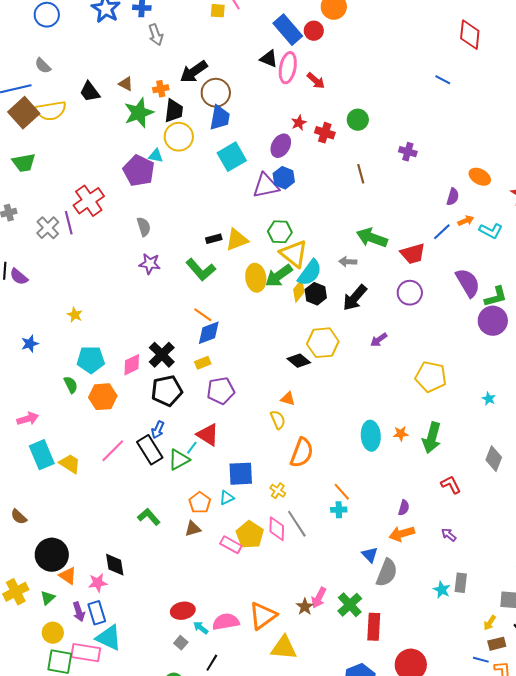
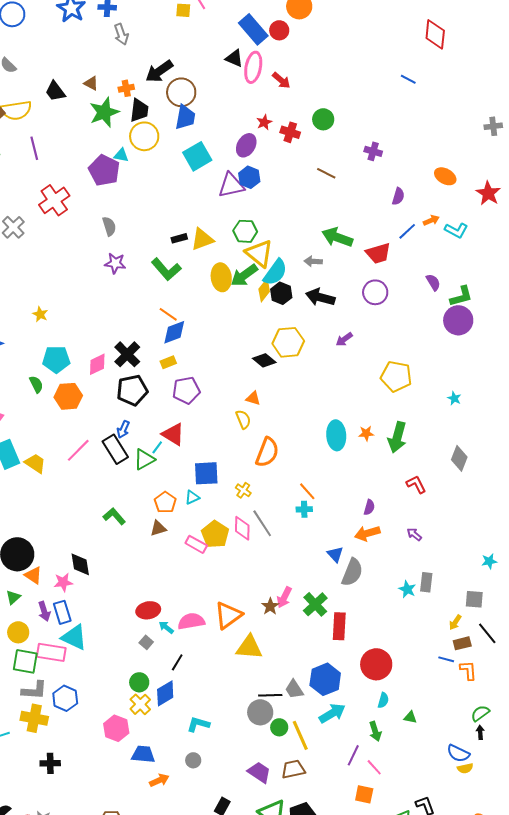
brown line: (361, 174) -> (326, 173), turned -48
purple semicircle: (453, 197) -> (398, 196), moved
purple line: (69, 223) -> (34, 148), moved
purple semicircle: (468, 283) -> (433, 282), size x0.6
black arrow: (355, 298) -> (320, 297), turned 64

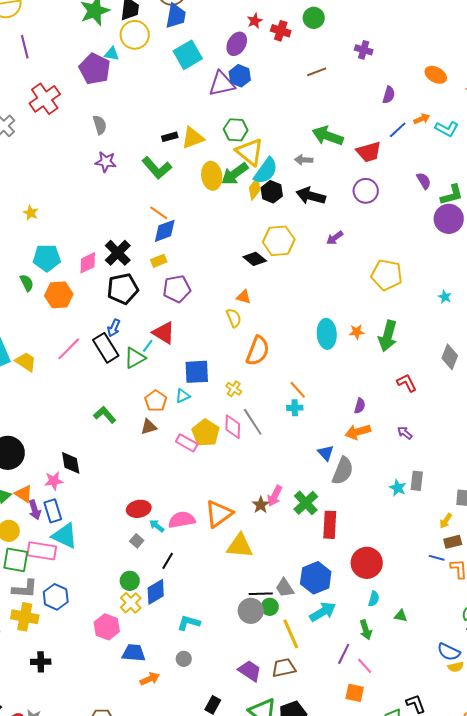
brown line: (326, 173) -> (317, 72), turned -48
orange triangle: (33, 575) -> (24, 494), moved
green circle: (279, 727) -> (270, 607), moved

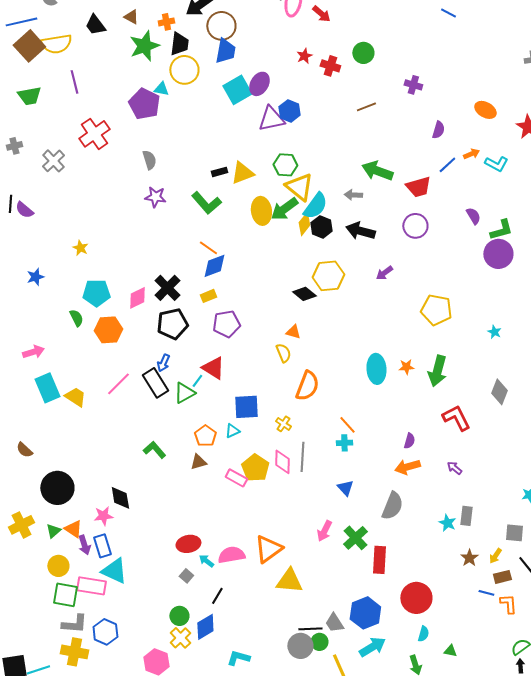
purple ellipse: (237, 44) -> (259, 84), moved
red L-shape: (407, 383) -> (456, 418), size x1.4
gray line: (253, 422) -> (302, 457), turned 36
blue triangle: (326, 453) -> (345, 488), moved
brown star: (261, 505) -> (469, 558), moved

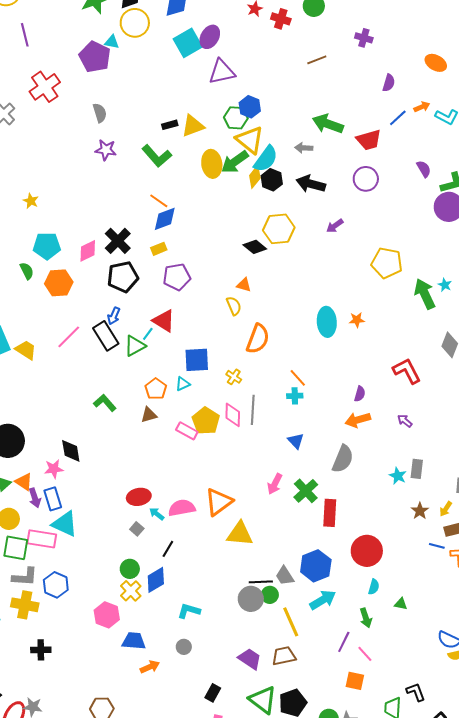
blue hexagon: (289, 111) -> (250, 107), moved
green arrow: (437, 371) -> (425, 294), moved, turned 140

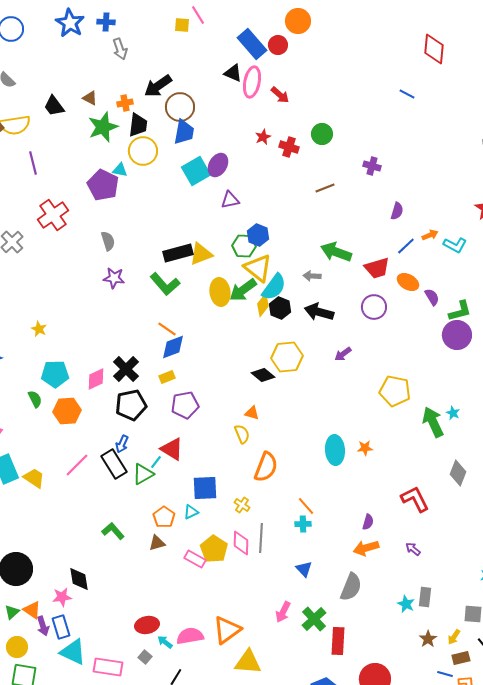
orange ellipse: (436, 63) -> (408, 282), moved
purple triangle: (222, 72) -> (230, 200), size x0.7
black rectangle: (170, 125) -> (178, 253), size x1.8
pink rectangle: (42, 539) -> (108, 667), moved

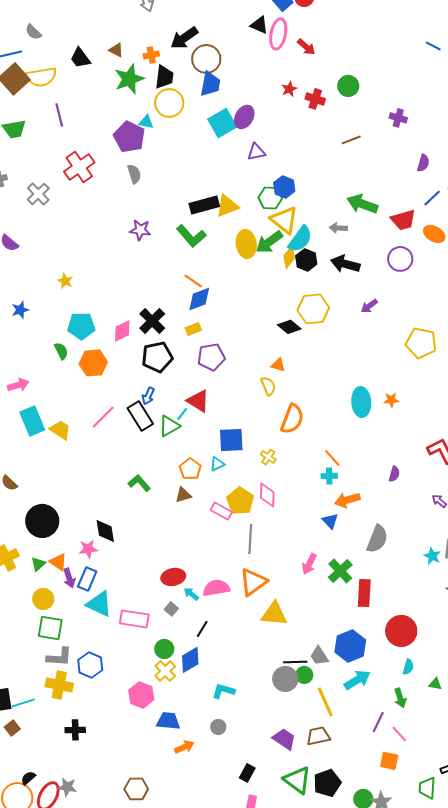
gray semicircle: (108, 241) -> (134, 174), moved
gray line: (261, 538) -> (250, 539), moved
orange arrow: (366, 548) -> (347, 500), moved
blue rectangle: (61, 627) -> (87, 579), turned 40

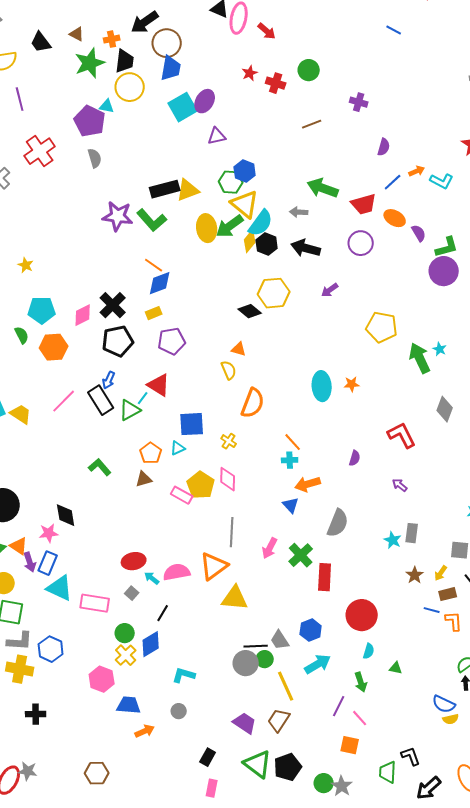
purple star: (140, 230) -> (118, 216), moved, size x1.4
gray line: (250, 539) -> (232, 532), moved
blue hexagon: (350, 646) -> (311, 630), size x0.7
brown trapezoid: (318, 736) -> (279, 720), turned -45

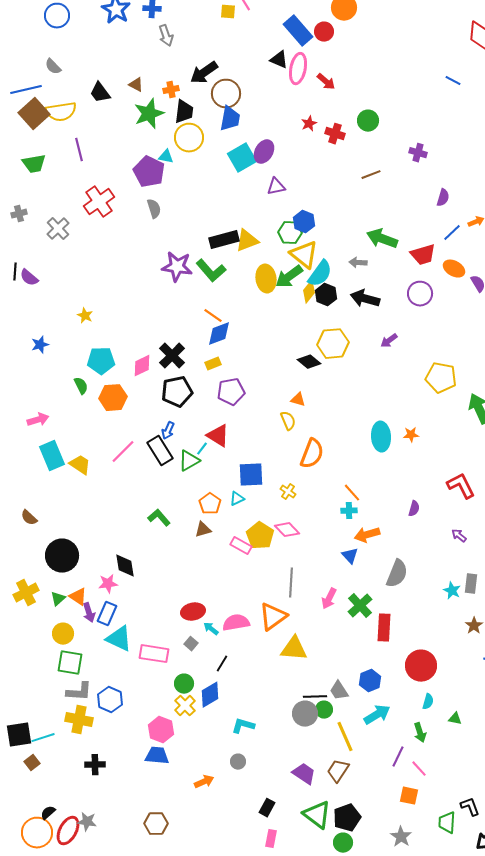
pink diamond: (228, 479) -> (287, 530), turned -45
blue trapezoid: (129, 705) -> (157, 756), moved
green circle: (324, 783) -> (343, 843), moved

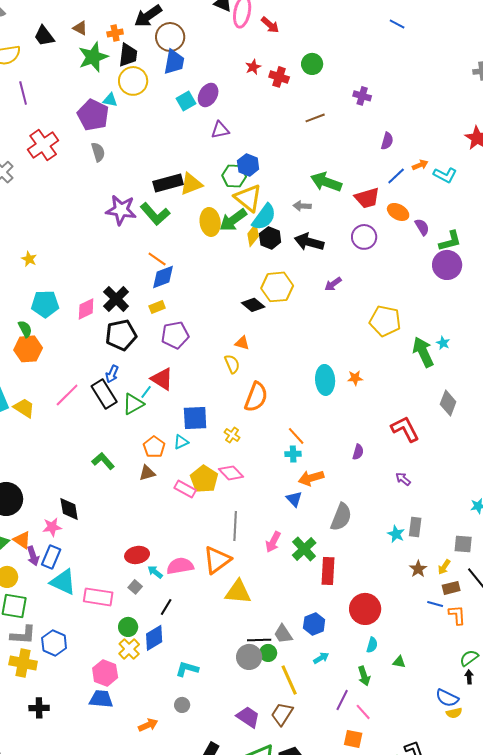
cyan square: (242, 158) -> (186, 101), size x0.7
orange hexagon: (113, 398) -> (28, 349), moved
cyan arrow: (377, 715) -> (321, 658), size x0.6

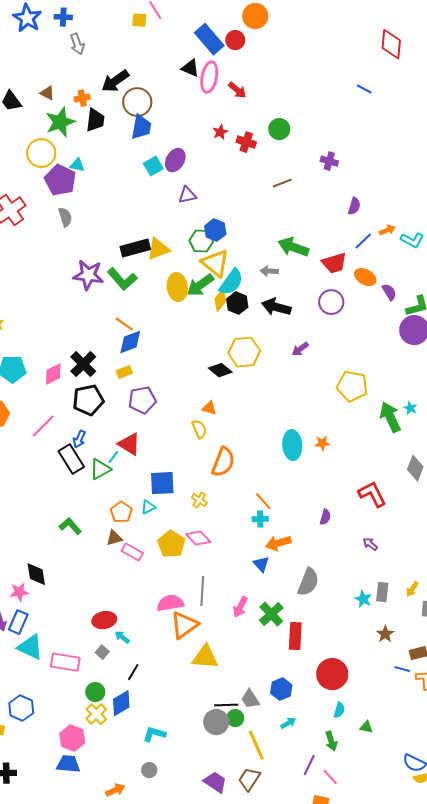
yellow circle: (133, 81) -> (41, 153), moved
pink line: (67, 395) -> (43, 426), moved
pink rectangle: (185, 489) -> (132, 552), moved
pink semicircle: (180, 566) -> (170, 603), moved
yellow arrow: (444, 567) -> (412, 589), moved

